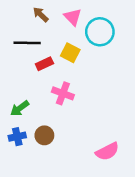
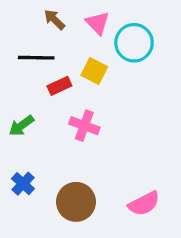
green arrow: (20, 108) -> (21, 126), moved
brown circle: (44, 135) -> (76, 202), moved, size x1.5
blue cross: (17, 137) -> (23, 184), turned -35

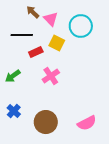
pink triangle: (98, 23) -> (51, 19), moved
pink cross: (84, 126) -> (51, 76), turned 36

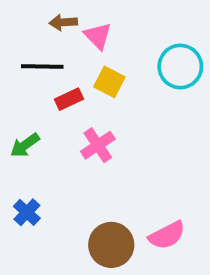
brown arrow: (33, 12) -> (63, 22), turned -48
cyan circle: (81, 26) -> (180, 67), moved
brown circle: (46, 122) -> (111, 245), moved

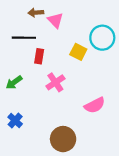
yellow square: (109, 82) -> (78, 52), moved
red rectangle: (69, 99) -> (39, 56), turned -56
pink semicircle: (167, 235) -> (95, 105), moved

